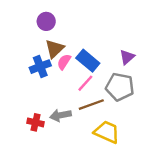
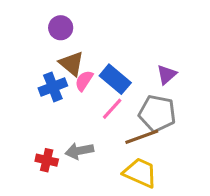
brown triangle: (55, 49) -> (72, 64), turned -36
brown line: (91, 105) -> (142, 137), moved

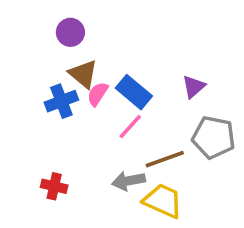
gray pentagon: (157, 113) -> (214, 137), moved
gray arrow: (79, 151) -> (128, 181), moved

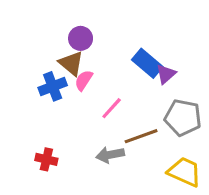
purple circle: (70, 32) -> (81, 38), moved
blue rectangle: (134, 92) -> (147, 63), moved
yellow trapezoid: (163, 201) -> (184, 172), moved

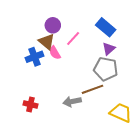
blue rectangle: (147, 63) -> (106, 27), moved
pink semicircle: (84, 80) -> (55, 53), turned -64
pink line: (112, 108) -> (73, 39), moved
gray pentagon: (183, 118) -> (106, 69), moved

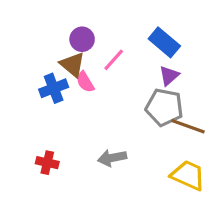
brown line: (92, 89) -> (188, 126), moved, turned 40

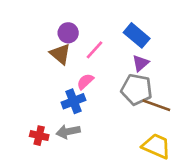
pink semicircle: (85, 82) -> (85, 82), moved, turned 78
blue cross: (54, 88) -> (73, 101), moved
gray arrow: (112, 158) -> (68, 132), moved

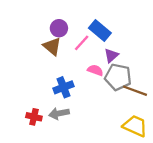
blue rectangle: (137, 35) -> (100, 30), moved
purple triangle: (141, 63) -> (111, 55), moved
pink semicircle: (85, 82) -> (95, 70), moved, turned 63

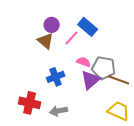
purple triangle: (111, 55) -> (91, 80), moved, size x1.5
gray arrow: (59, 113) -> (59, 111), moved
red cross: (34, 117) -> (30, 103), size x1.5

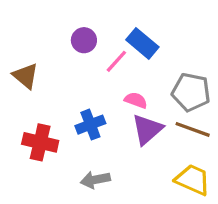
brown triangle: (46, 41) -> (26, 76), moved
gray pentagon: (104, 68) -> (191, 92), moved
red cross: (30, 103) -> (40, 142), moved

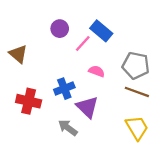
purple triangle: (147, 129) -> (87, 107), moved, turned -35
gray arrow: (95, 180) -> (68, 128), turned 48
yellow trapezoid: (193, 180) -> (137, 128), turned 35

